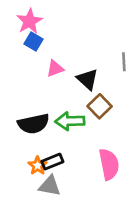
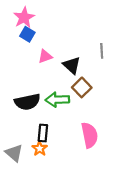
black rectangle: (52, 162) -> (43, 133), turned -63
orange star: (38, 166) -> (40, 148), moved
gray triangle: (50, 186) -> (14, 153), moved, turned 30

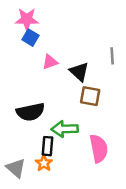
pink star: (24, 18) -> (27, 19), turned 30
brown square: (82, 87) -> (90, 96), turned -36
green arrow: (57, 100) -> (65, 129), moved

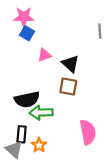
gray line: (112, 56) -> (100, 31), moved
brown square: (90, 96) -> (68, 87), moved
green arrow: (65, 129) -> (41, 113), moved
black rectangle: (48, 146) -> (22, 134), moved

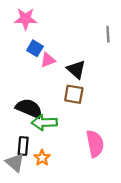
blue square: (27, 33) -> (35, 48), moved
black semicircle: (27, 100) -> (29, 108), turned -145

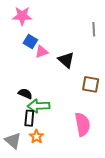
brown square: (74, 94) -> (91, 84), moved
black semicircle: (29, 108) -> (25, 94), size x0.6
black rectangle: (23, 146) -> (29, 118), moved

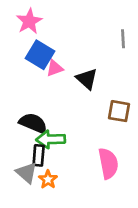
pink star: (22, 16) -> (29, 21), turned -30
blue square: (30, 41) -> (40, 55), size x1.5
black semicircle: (25, 94) -> (33, 123), size x1.5
gray triangle: (13, 141) -> (27, 173), moved

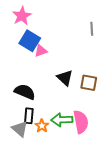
black triangle: (87, 79) -> (65, 78), moved
green arrow: (51, 139) -> (62, 120), moved
orange star: (48, 179) -> (42, 126), moved

